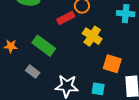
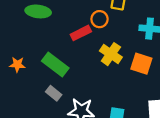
orange square: (112, 64) -> (141, 64), moved
gray rectangle: (33, 72) -> (54, 93), moved

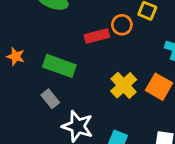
yellow cross: (111, 54) -> (124, 85), moved
green rectangle: (55, 64) -> (59, 66), turned -30

